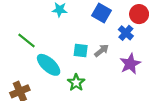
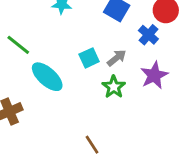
cyan square: (81, 50) -> (89, 58), turned -32
green star: (76, 83) -> (114, 87), moved

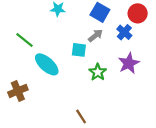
cyan square: (89, 58) -> (79, 50), turned 32
gray arrow: (117, 58) -> (95, 36), moved

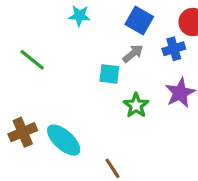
blue cross: (124, 32) -> (174, 49), turned 32
cyan ellipse: (47, 64) -> (64, 140), moved

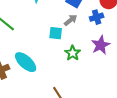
cyan ellipse: (64, 140) -> (26, 62), moved

